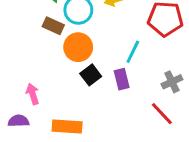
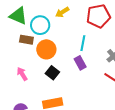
black square: (91, 75) -> (52, 73), moved
pink arrow: (33, 94) -> (22, 74), moved

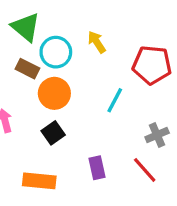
yellow arrow: (62, 12) -> (97, 42), turned 72
purple rectangle: (80, 63) -> (97, 168), moved

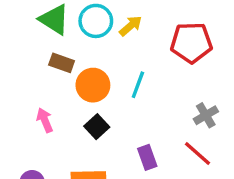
yellow arrow: (97, 42) -> (131, 26), turned 90
cyan circle: (56, 52) -> (96, 21), moved
cyan line: (115, 100) -> (138, 85), moved

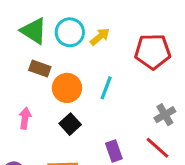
pink arrow: (45, 120) -> (25, 118), turned 30

